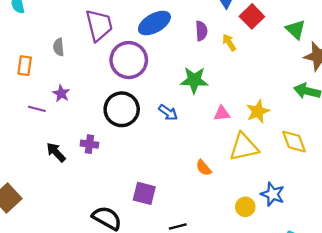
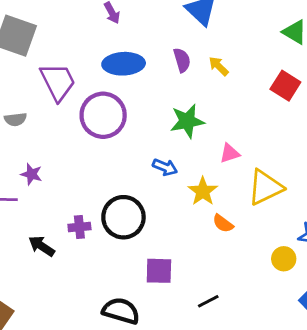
red square: (252, 16) -> (285, 86), moved
blue ellipse: (154, 23) -> (124, 64), turned 40
gray semicircle: (59, 47) -> (15, 119), turned -78
black circle: (122, 109) -> (123, 217), moved
yellow star: (258, 111) -> (203, 191), moved

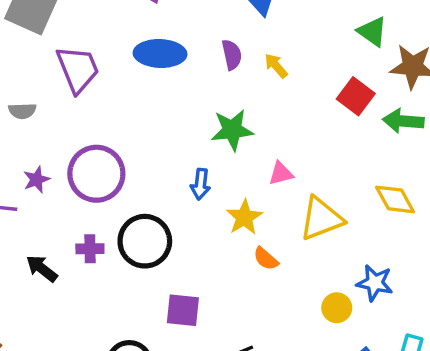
purple circle: (103, 115) -> (96, 174), moved
blue arrow: (165, 167) -> (200, 184), turned 70
purple star: (31, 174) -> (36, 179), turned 30

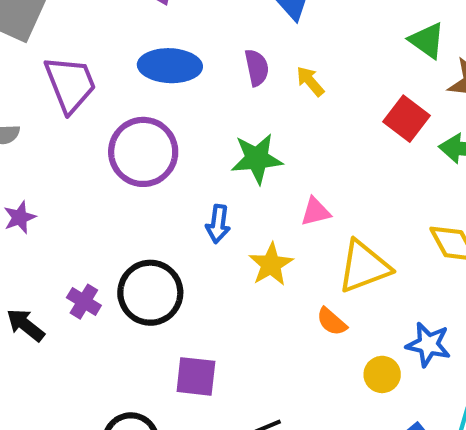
purple circle: (96, 174) -> (143, 152), moved
purple cross: (90, 249) -> (84, 302), turned 32
orange semicircle: (266, 259) -> (332, 322), moved

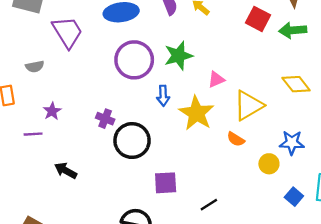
purple circle: (143, 152) -> (134, 60), moved
yellow star: (271, 264) -> (196, 113), size x1.4
purple cross: (84, 302) -> (105, 119), moved

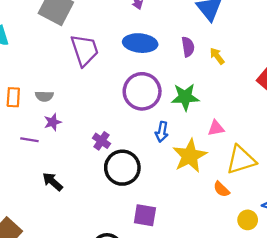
gray semicircle: (35, 66) -> (44, 96), moved

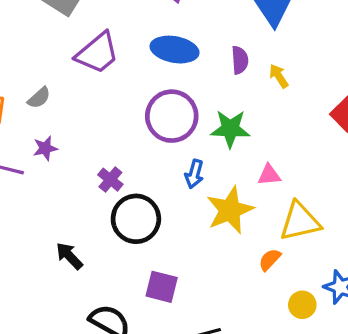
purple trapezoid: (85, 50) -> (97, 53), turned 64
gray semicircle: (44, 96) -> (39, 98), moved, turned -48
black arrow: (52, 182) -> (69, 256), moved
orange semicircle: (221, 189) -> (270, 260), turned 84

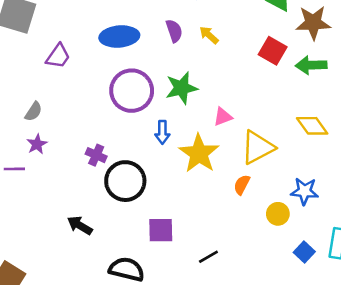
purple trapezoid: (97, 53) -> (58, 56), size x0.7
gray semicircle: (39, 98) -> (34, 111), moved

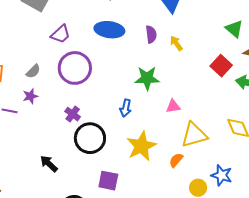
purple circle: (132, 91) -> (75, 68), moved
yellow star: (199, 154) -> (141, 146), moved

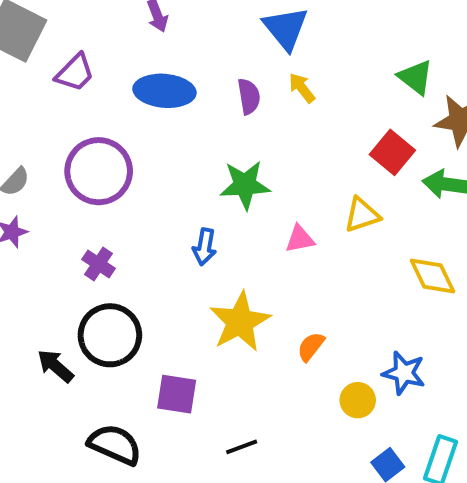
purple trapezoid: (61, 34) -> (75, 73), moved
yellow arrow: (176, 43) -> (302, 88), moved
yellow triangle: (194, 135) -> (362, 215), moved, size x0.7
black circle: (90, 138) -> (110, 335), moved

